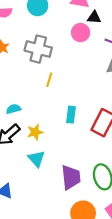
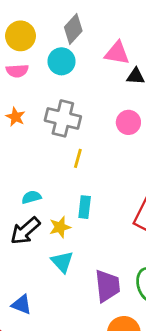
pink circle: (81, 33) -> (128, 122), moved
cyan rectangle: (71, 115) -> (85, 207), moved

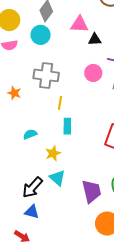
orange star: (16, 117) -> (14, 93), moved
cyan rectangle: (85, 207) -> (67, 126), moved
black arrow: (25, 231) -> (32, 187), moved

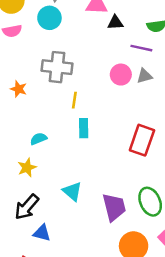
pink circle: (93, 73) -> (121, 75), moved
yellow star: (53, 153) -> (27, 168), moved
black arrow: (32, 187) -> (27, 207), moved

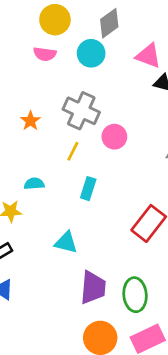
pink circle: (121, 75) -> (114, 137), moved
yellow line: (74, 100) -> (73, 151), moved
cyan triangle: (72, 191) -> (66, 242), moved, turned -45

